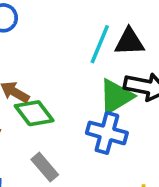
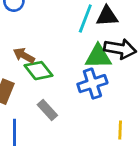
green triangle: (116, 96) -> (98, 57), turned 32
blue cross: (107, 133) -> (92, 84), turned -32

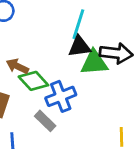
black triangle: (107, 16) -> (79, 47), moved
blue cross: (92, 84) -> (61, 96), moved

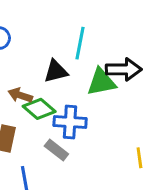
black triangle: (79, 47) -> (56, 71), moved
blue cross: (61, 96) -> (70, 122), turned 32

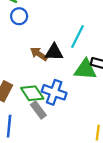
brown arrow: (20, 95) -> (39, 54), moved
green diamond: (39, 109) -> (32, 93), moved

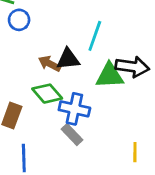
green diamond: (32, 93) -> (47, 94), moved
gray rectangle: (38, 110) -> (72, 135), moved

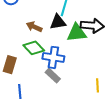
black triangle: (68, 59) -> (58, 22), moved

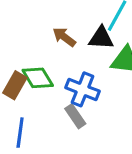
green diamond: (34, 48) -> (38, 78), moved

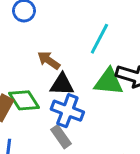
black triangle: (101, 38) -> (62, 85), moved

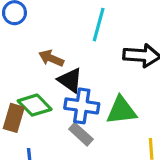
green triangle: (109, 82) -> (121, 111), moved
black triangle: (62, 85) -> (70, 80), turned 45

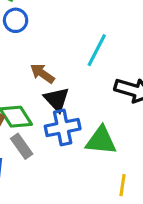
blue cross: (82, 106) -> (63, 128), turned -32
gray rectangle: (81, 134) -> (22, 146), moved

